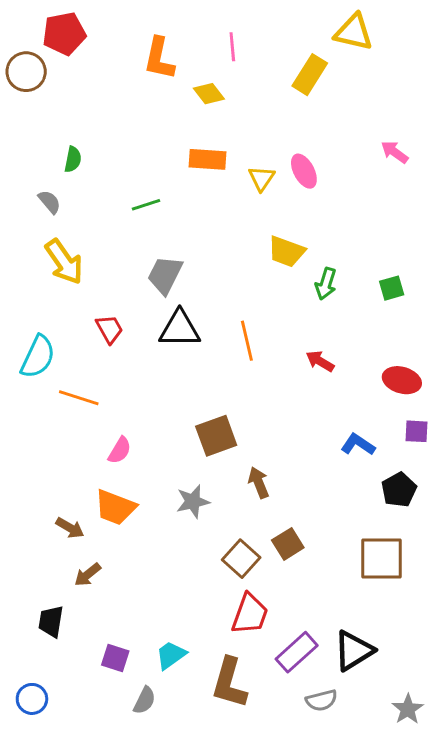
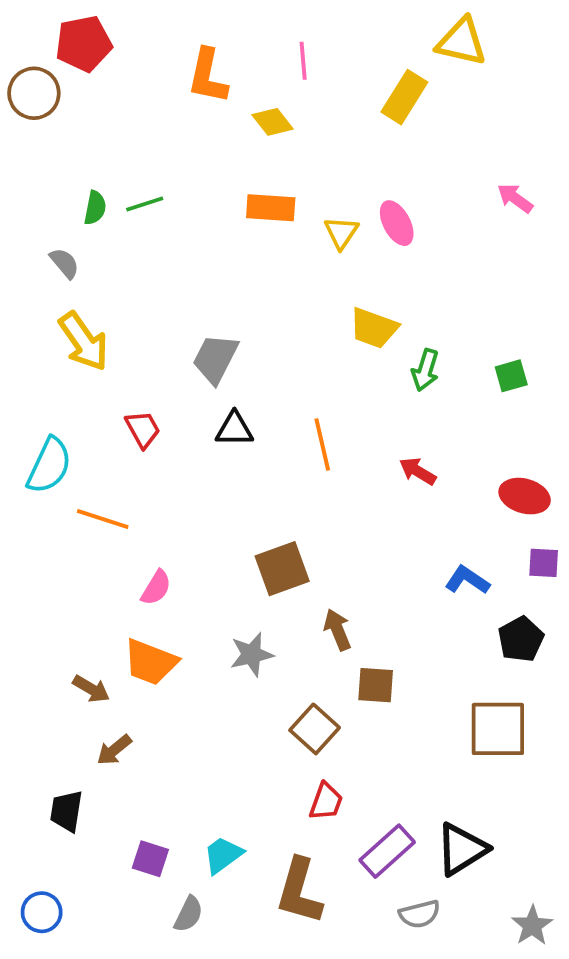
green line: (146, 205) -> (145, 204), moved
black triangle: (180, 329) -> (234, 429), size x0.7
brown square: (288, 544) -> (376, 685), moved, turned 36
red trapezoid: (250, 614) -> (326, 801), size x0.7

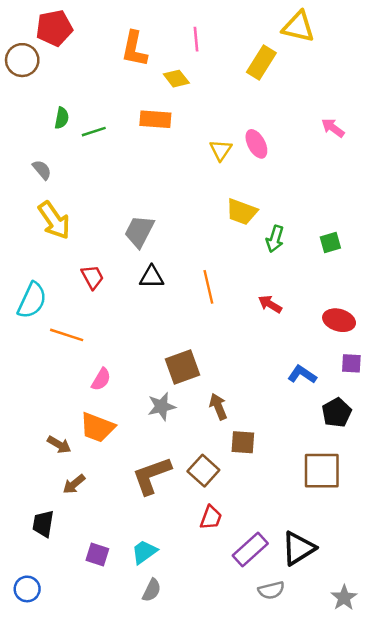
green semicircle: (95, 208) -> (62, 118), moved
orange rectangle: (271, 208) -> (155, 119), moved
gray star: (252, 654) -> (162, 406), moved
brown L-shape: (299, 891) -> (152, 476), moved, turned 54
gray semicircle: (189, 914) -> (152, 590), moved

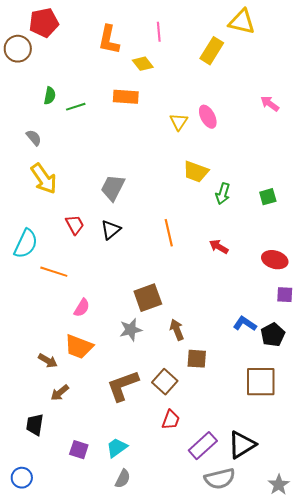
black triangle: (152, 277) -> (111, 230), moved, turned -40
blue L-shape: (302, 374) -> (245, 324), moved
gray semicircle: (271, 590) -> (220, 479), size x1.4

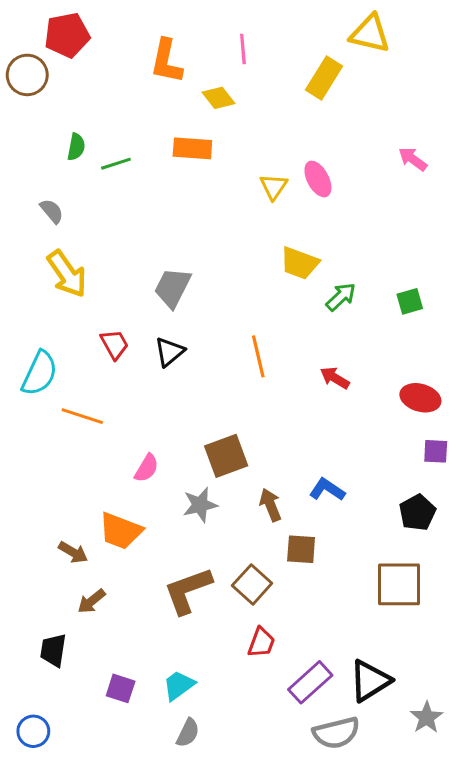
green arrow: (223, 194) -> (341, 297), turned -150
pink semicircle: (82, 308) -> (147, 468), moved
blue L-shape: (245, 324) -> (327, 490), moved
gray star: (279, 485) -> (427, 718), moved

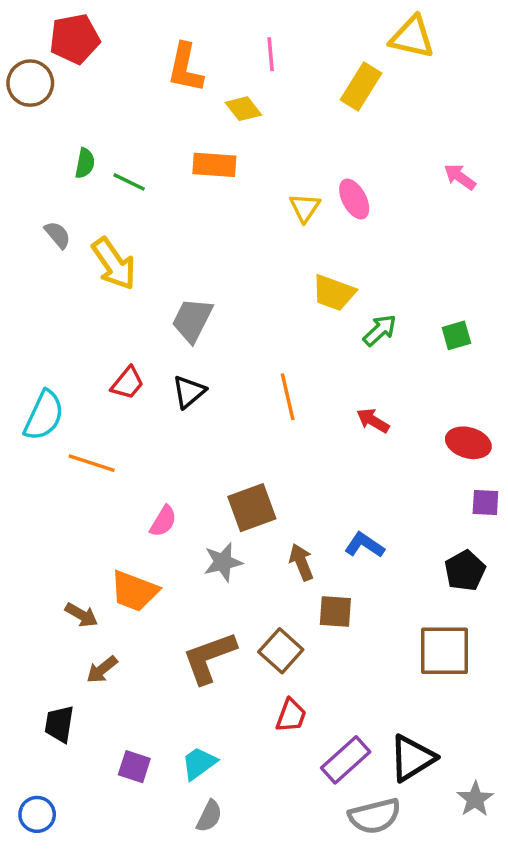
green line: (116, 164) -> (129, 182), turned 44
yellow arrow: (67, 274) -> (114, 264), moved
red trapezoid: (114, 344) -> (127, 383), turned 68

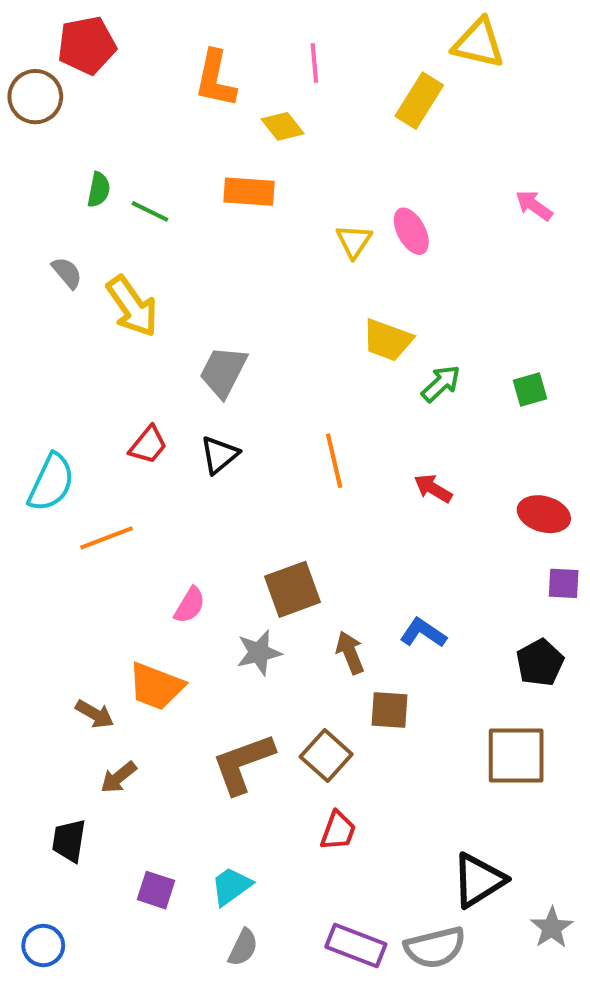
orange line: (92, 463) -> (107, 538), turned -39
purple rectangle: (346, 760) -> (356, 946), moved, turned 63

